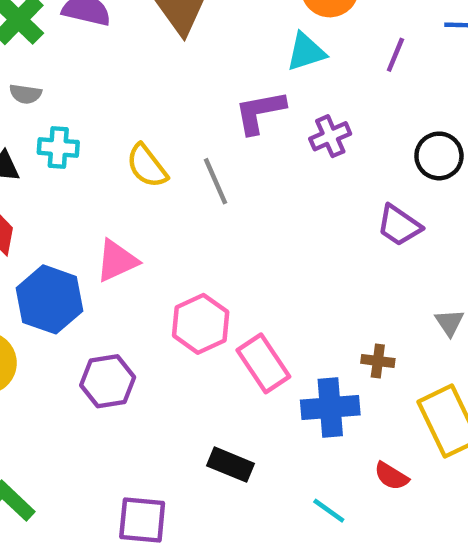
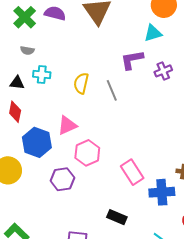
yellow semicircle: (147, 166) -> (81, 83), turned 50
pink hexagon: (201, 324) -> (87, 153), moved

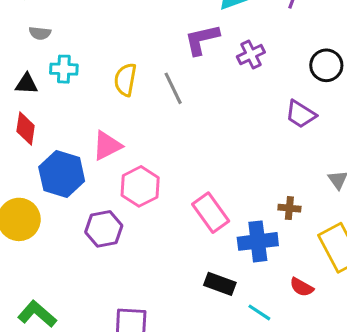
black rectangle: (117, 217) -> (220, 284), moved

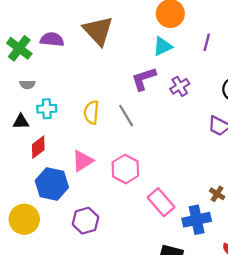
red diamond: (26, 128) -> (38, 147), moved, turned 50
pink hexagon: (140, 186) -> (125, 169), moved
brown cross: (289, 208) -> (217, 194), turned 32

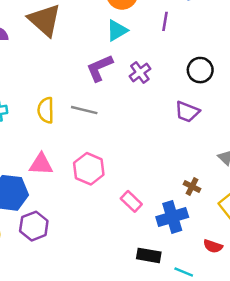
gray line: (126, 116) -> (84, 110), turned -40
pink triangle: (83, 161) -> (41, 164), turned 40
pink rectangle: (161, 202) -> (131, 201), size x0.7
purple hexagon: (85, 221) -> (34, 226), moved

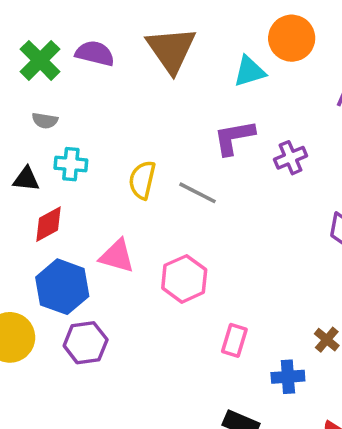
cyan triangle: (117, 30) -> (249, 71), moved
pink rectangle: (131, 201) -> (234, 340), turned 50
blue cross: (172, 217) -> (288, 377), size x0.7

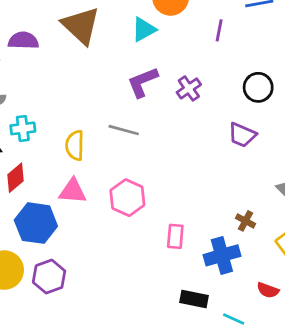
yellow semicircle: (142, 180) -> (75, 145), moved
purple hexagon: (86, 343) -> (49, 277), moved
blue cross: (288, 377) -> (222, 255), size x1.4

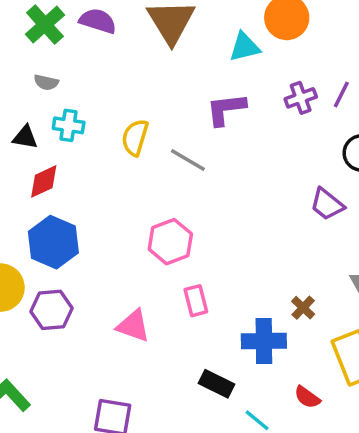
purple line: (219, 30) -> (341, 94), moved
purple cross: (189, 88) -> (301, 98), moved
yellow semicircle: (75, 145) -> (135, 137), moved
pink triangle: (73, 191) -> (133, 326), moved
pink rectangle: (175, 236) -> (196, 301), moved, turned -35

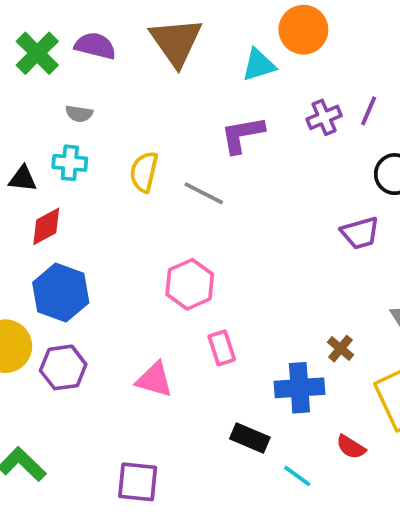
gray semicircle: (46, 82) -> (79, 114), moved
purple trapezoid: (327, 204) -> (360, 233), turned -51

